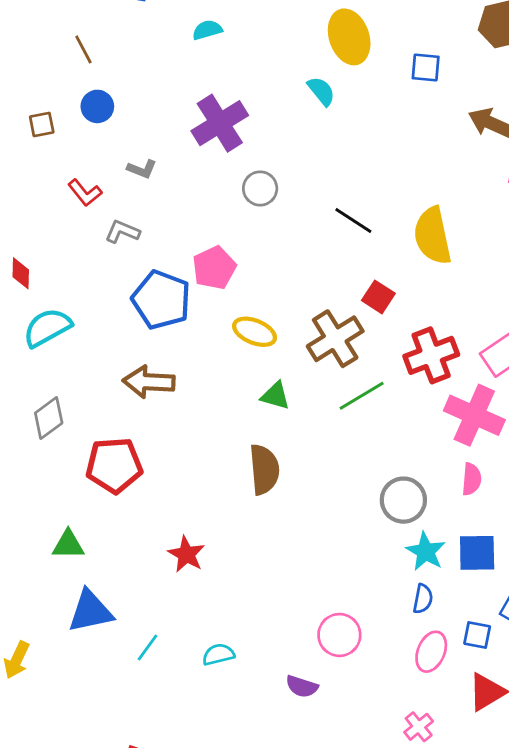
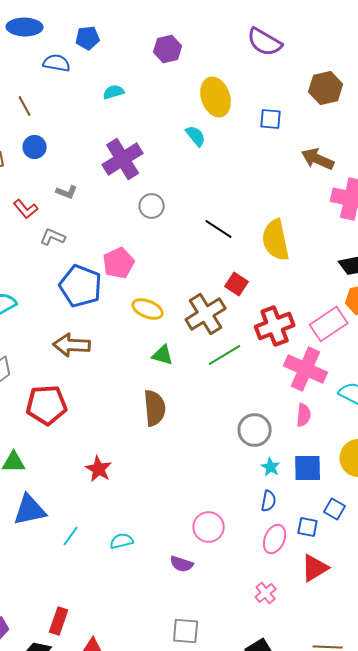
cyan star: (426, 552) -> (271, 467), size x0.7

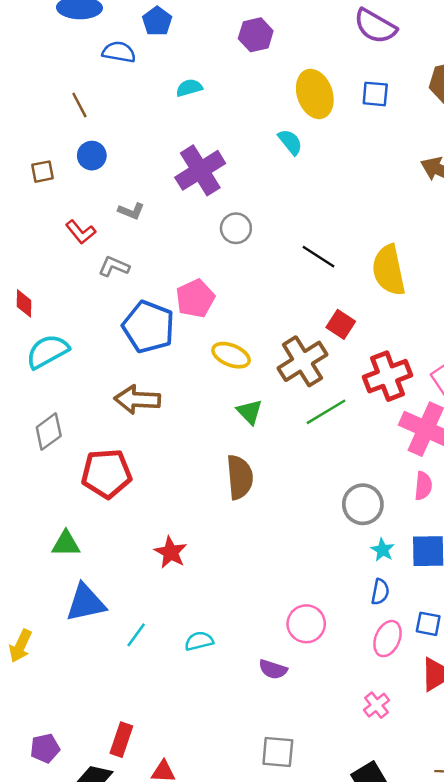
blue pentagon: (88, 38) -> (157, 21), turned -30
blue square: (271, 119) -> (375, 94), moved
green triangle: (163, 355) -> (250, 412), turned 30

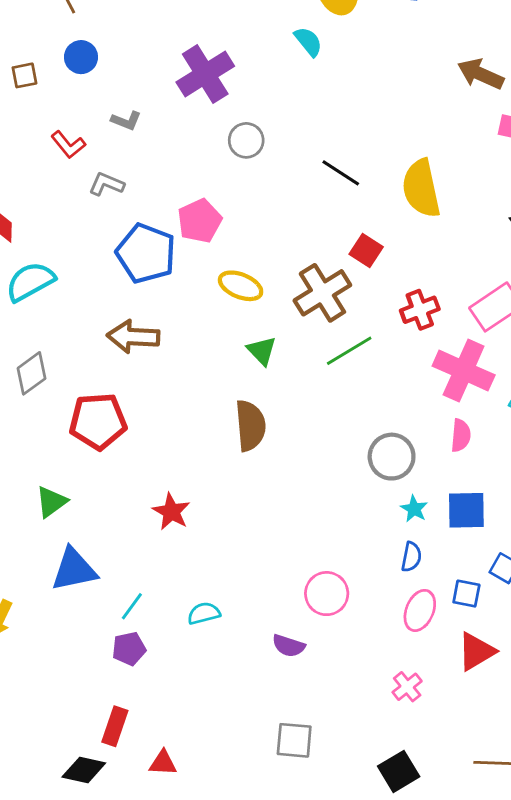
red cross: (388, 376) -> (420, 310), size x0.7
green triangle: (66, 544) -> (51, 502), turned -36
purple pentagon: (45, 748) -> (129, 649), moved

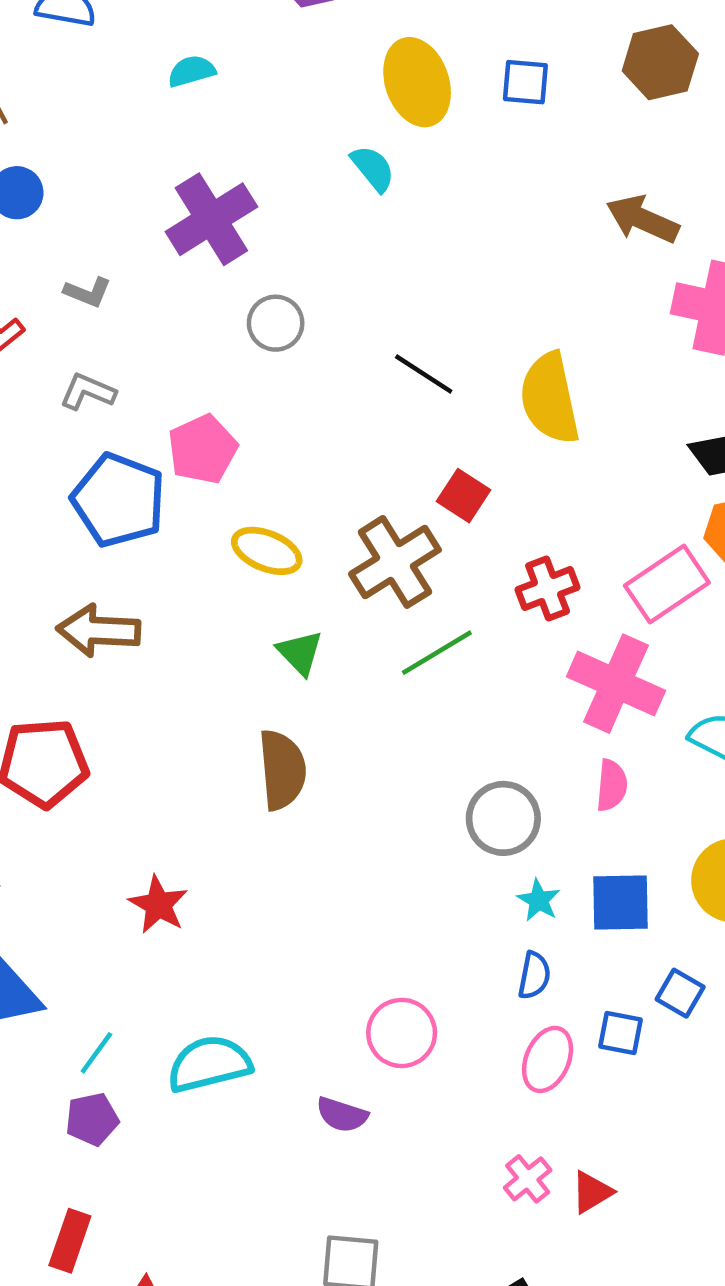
gray L-shape: (106, 184) -> (88, 392), moved
cyan semicircle: (204, 613) -> (209, 1064), size x1.6
red triangle: (476, 651) -> (592, 1192), moved, size x0.7

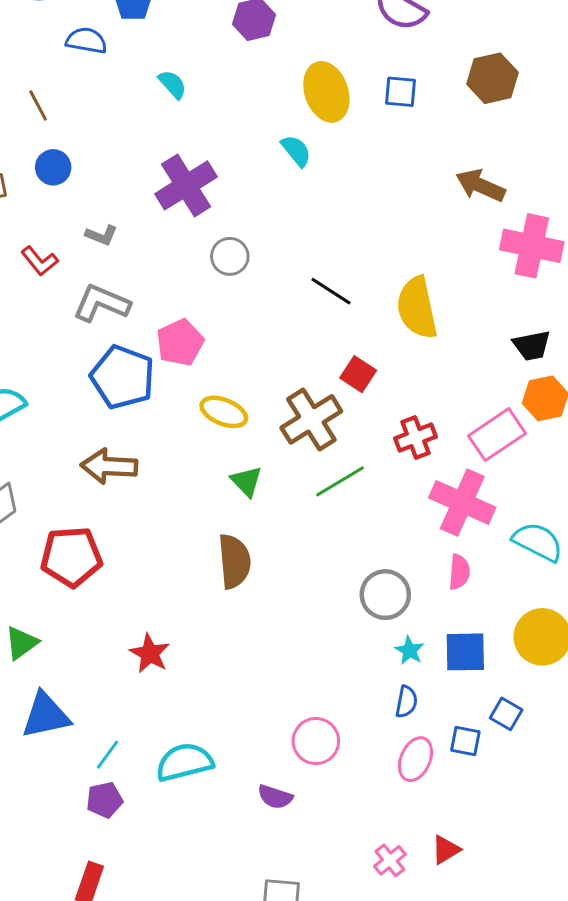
cyan semicircle: (192, 71) -> (172, 84), turned 64
gray L-shape: (88, 392) -> (101, 303), size x1.5
pink cross: (528, 1179) -> (390, 860), moved

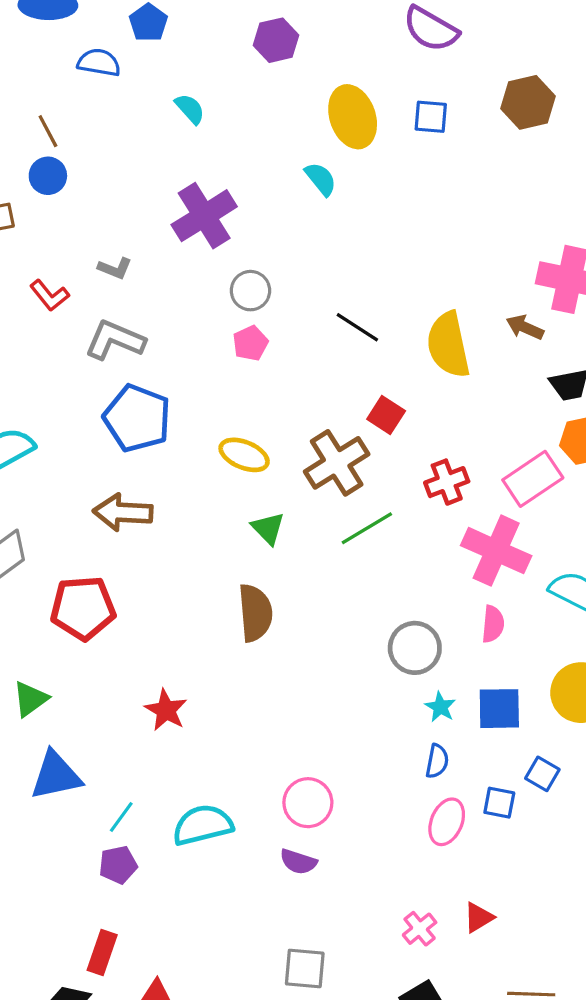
blue circle: (53, 167) -> (48, 176), moved
brown arrow: (480, 185) -> (525, 327), moved, size x0.7
pink pentagon: (180, 342) -> (250, 343), moved, size x0.7
pink circle: (316, 741) -> (308, 803), moved

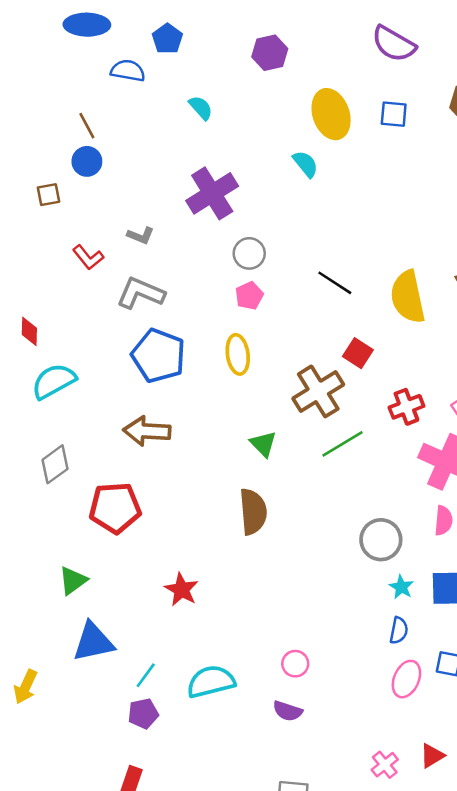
yellow ellipse: (244, 455) -> (238, 354), moved, turned 60
pink circle: (308, 803) -> (295, 664), size x0.7

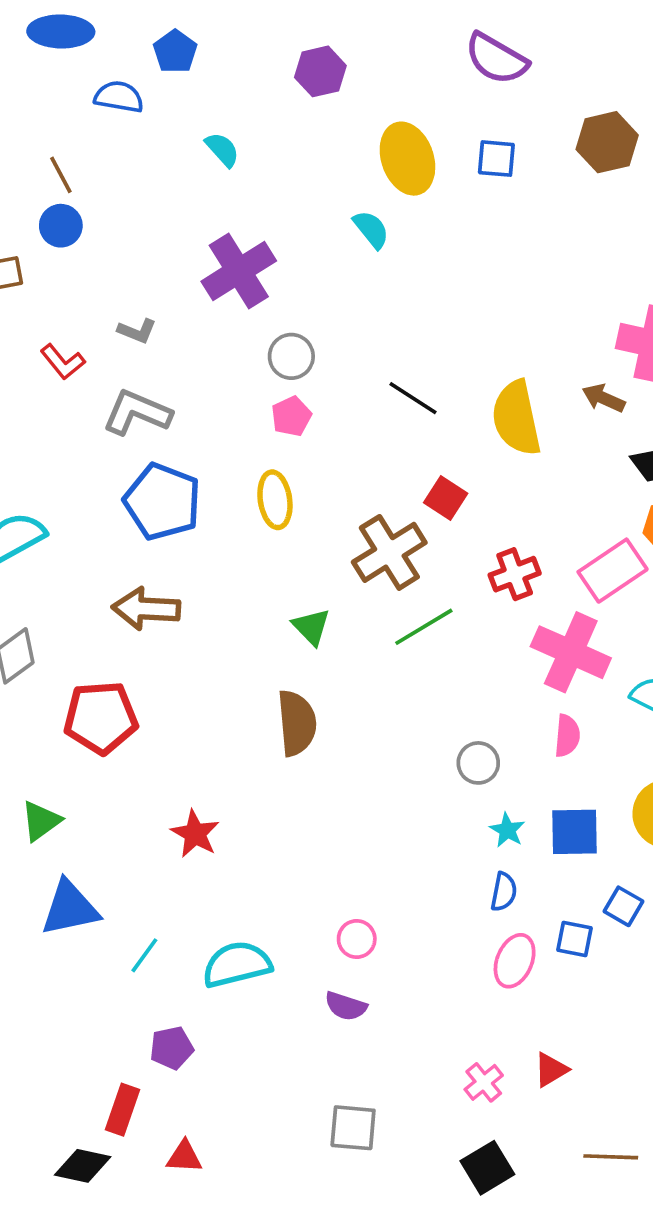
gray circle: (381, 540) -> (478, 763), size x0.7
purple pentagon: (143, 714) -> (172, 1048), moved

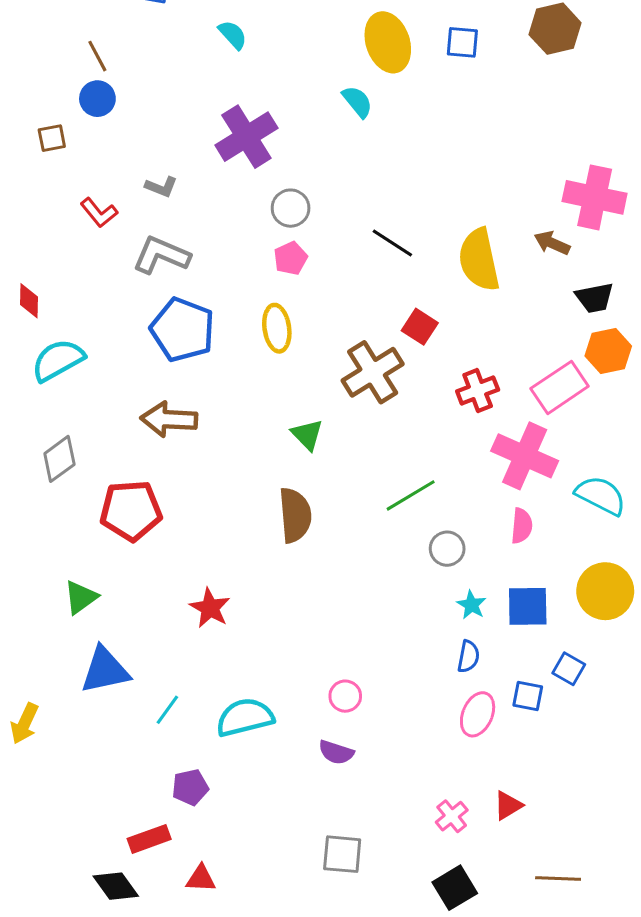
green line: (424, 627) -> (411, 495), moved
red rectangle: (123, 1110) -> (149, 839), turned 51
black diamond: (83, 1166) -> (116, 886), turned 42

